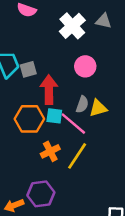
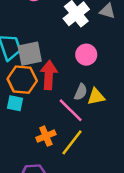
gray square: (28, 69) -> (30, 54), size x1.5
cyan square: (54, 116) -> (15, 103), moved
orange hexagon: (29, 119) -> (22, 80), moved

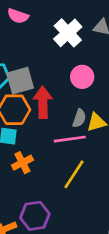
pink line: (71, 110) -> (70, 139), turned -48
orange cross: (46, 136) -> (22, 163), moved

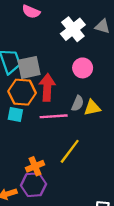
pink line: (70, 139) -> (54, 116), moved
orange cross: (22, 163) -> (35, 166), moved

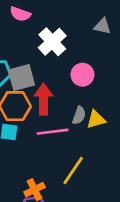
white cross: (73, 29) -> (52, 42), moved

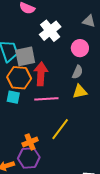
pink circle: (82, 75) -> (80, 48), moved
gray semicircle: (79, 115) -> (77, 72), moved

